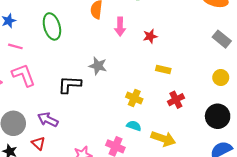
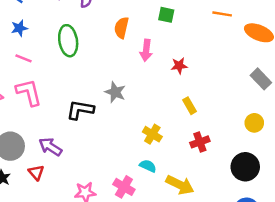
yellow rectangle: (163, 70) -> (190, 106), turned 40

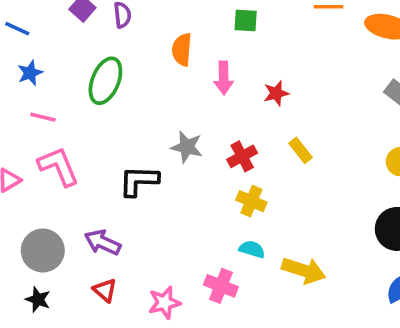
green ellipse: (68, 41) -> (105, 81), turned 40
red cross: (200, 142) -> (242, 156), moved
red triangle: (36, 172) -> (105, 290), moved

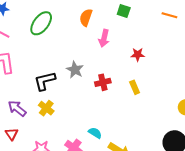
red star: (276, 93) -> (138, 55), moved
black L-shape: (139, 181) -> (45, 81), turned -30
yellow cross: (251, 201) -> (46, 108), moved

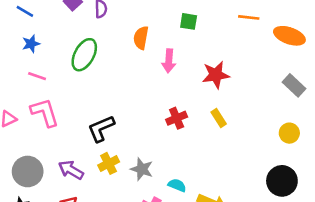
red star: (138, 55) -> (216, 75), size x1.5
gray star: (75, 70) -> (142, 169), moved
yellow cross: (46, 108) -> (109, 163), turned 35

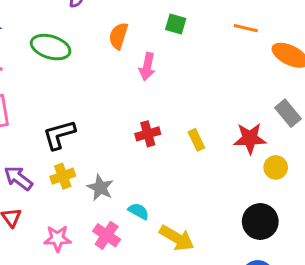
green ellipse: (84, 55) -> (51, 47), turned 72
red star: (216, 75) -> (250, 138), moved

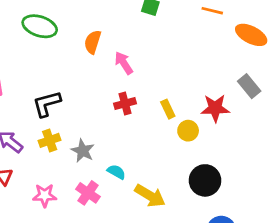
orange semicircle: (118, 36) -> (93, 42), moved
pink arrow: (147, 67) -> (124, 63), moved, turned 135
yellow circle: (276, 167) -> (188, 131), moved
black circle: (260, 222) -> (205, 180), moved

